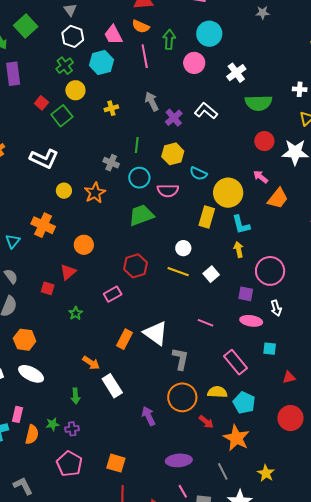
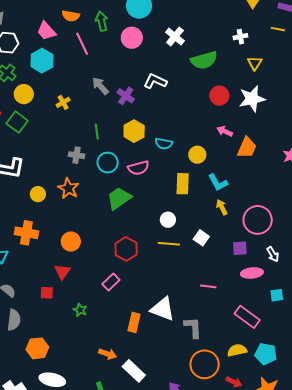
yellow circle: (228, 193) -> (197, 155), size x0.6

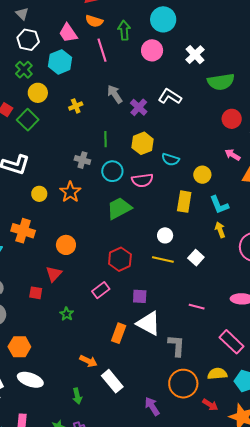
purple square: (240, 248) -> (140, 296), moved

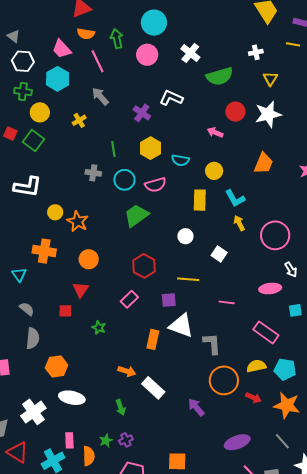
green cross: (24, 70) -> (23, 91), turned -30
gray arrow: (115, 94) -> (100, 96), moved
pink arrow: (232, 155) -> (215, 132), moved
orange star: (70, 192) -> (78, 221), moved
yellow line: (163, 259) -> (188, 279), moved

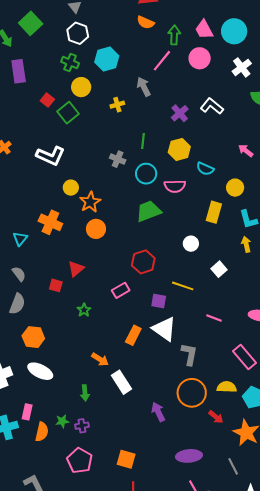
cyan circle: (154, 23) -> (234, 31), moved
pink trapezoid: (62, 49) -> (204, 30), moved
pink line: (98, 61) -> (162, 61), moved, turned 50
orange circle: (89, 259) -> (96, 229), moved

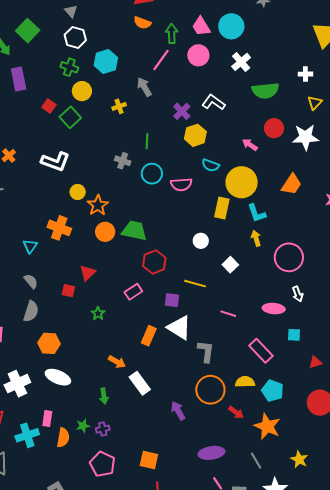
yellow hexagon: (179, 149) -> (195, 135), moved
yellow circle: (235, 188) -> (242, 182), size x1.8
green trapezoid: (149, 211) -> (134, 231), moved, turned 36

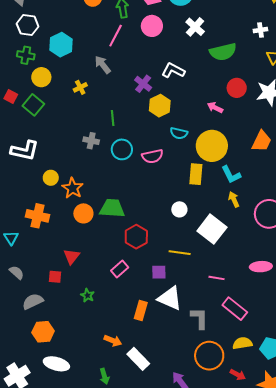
white square: (230, 265) -> (212, 229), size x1.8
gray semicircle: (31, 311) -> (33, 301), moved, turned -125
pink rectangle: (261, 351) -> (235, 309), moved

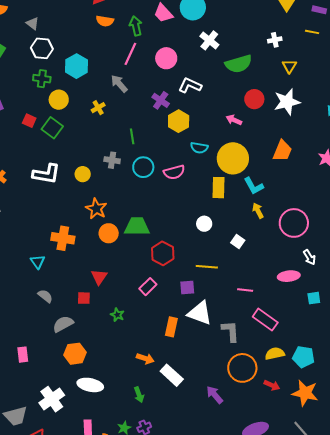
pink circle: (152, 26) -> (166, 58), moved
yellow circle: (51, 178) -> (83, 174), moved
white square: (212, 229) -> (238, 241), size x0.5

